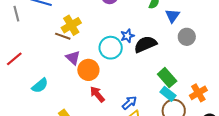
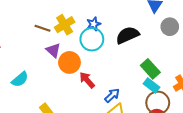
yellow cross: (71, 25) -> (65, 25), moved
blue star: (127, 36) -> (94, 24), moved
red arrow: (97, 94) -> (87, 80), moved

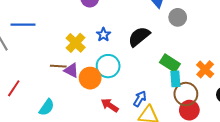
brown line: (42, 28) -> (58, 66), moved
cyan circle: (92, 39) -> (108, 66), moved
red arrow: (87, 80) -> (110, 105), moved
cyan rectangle: (151, 86) -> (175, 79), turned 63

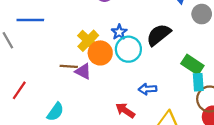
cyan circle: (108, 66) -> (128, 49), moved
orange circle: (90, 78) -> (100, 53), moved
blue arrow: (140, 99) -> (148, 89), moved, turned -126

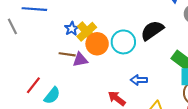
blue star: (119, 32) -> (72, 29), moved
purple triangle: (83, 71) -> (80, 60), turned -42
red line: (19, 90) -> (33, 85), moved

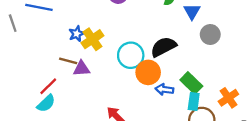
orange circle: (97, 44) -> (148, 72), moved
blue arrow: (139, 80) -> (164, 89), moved
red line: (33, 85) -> (48, 86), moved

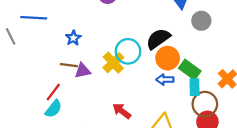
yellow cross: (92, 39) -> (113, 63), moved
orange circle: (148, 72) -> (168, 58), moved

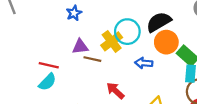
brown line: (69, 65) -> (92, 59), moved
blue arrow: (165, 80) -> (144, 63), moved
red line: (53, 92) -> (49, 65), turned 60

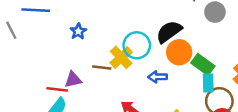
purple triangle: (80, 47) -> (73, 80), moved
brown line: (92, 59) -> (102, 68), moved

